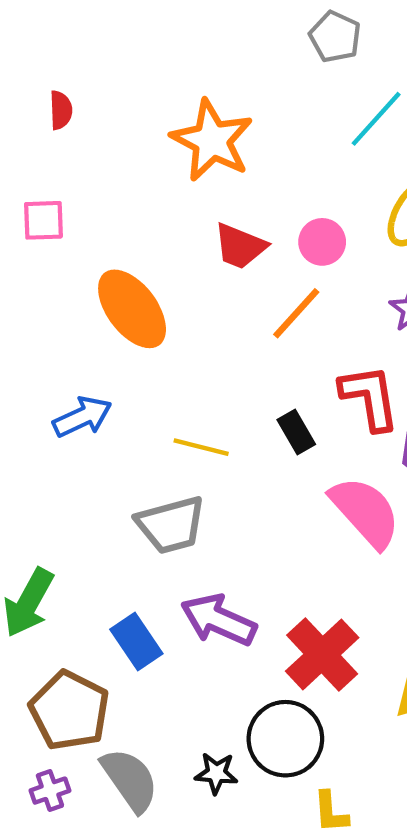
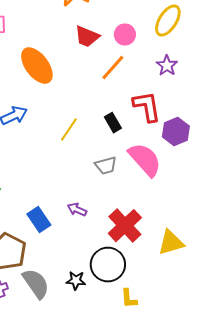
yellow line: (201, 447) -> (69, 130), turned -70
gray trapezoid: (171, 525) -> (106, 166), moved, size x0.7
purple arrow: (218, 620) -> (77, 210), size x0.6

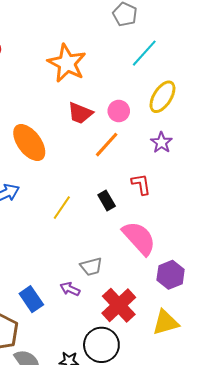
red L-shape: (147, 107) -> (141, 184), size x0.7
purple hexagon: (176, 132) -> (171, 275), moved
gray trapezoid: (106, 166) -> (91, 267), moved

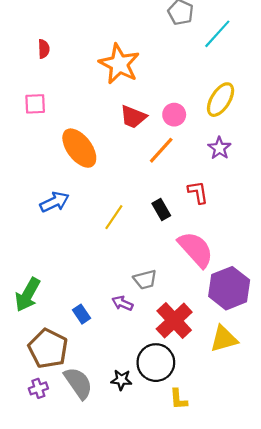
cyan line: (144, 53) -> (217, 34), moved
purple hexagon: (171, 275) -> (229, 288), size x1.4
blue rectangle: (31, 299) -> (81, 314), size x0.7

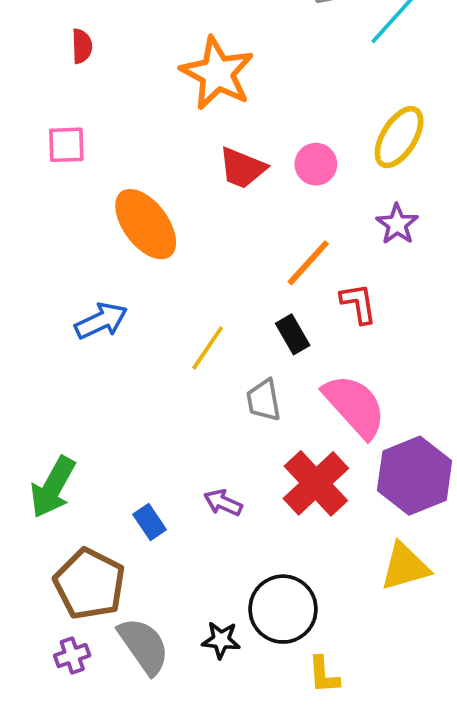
orange line: (161, 150) -> (308, 263), moved
gray trapezoid: (145, 280) -> (264, 400), moved, turned 95
red cross: (174, 321) -> (316, 483), moved

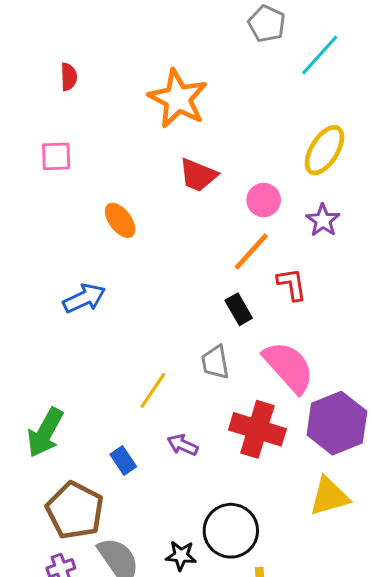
pink circle: (316, 164) -> (264, 200), moved
orange ellipse: (146, 224) -> (120, 220), size x0.6
yellow line: (208, 348) -> (153, 390), moved
red cross: (316, 483) -> (257, 429), turned -30

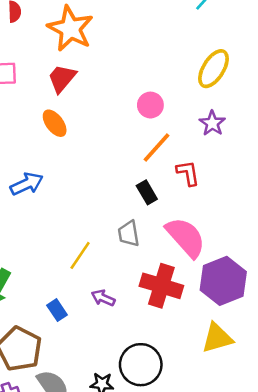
orange star: (178, 99) -> (70, 29), moved
red trapezoid: (198, 175) -> (62, 78), moved, turned 108
pink circle: (264, 200) -> (150, 105), moved

